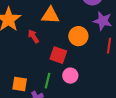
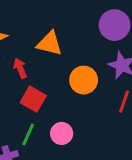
red square: (58, 55) -> (33, 99), moved

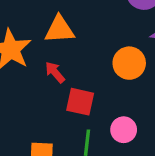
orange triangle: (50, 43) -> (59, 29), moved

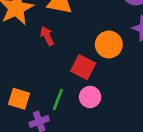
red square: (80, 102) -> (83, 67), moved

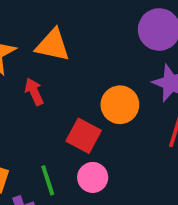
green line: (58, 100) -> (48, 180), turned -40

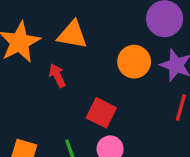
orange circle: (120, 105) -> (134, 62), moved

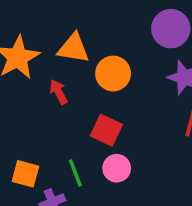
orange circle: (134, 62) -> (113, 74), moved

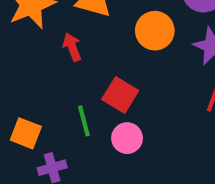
orange circle: (113, 74) -> (155, 31), moved
green line: (75, 173) -> (84, 121), moved

